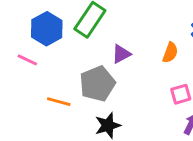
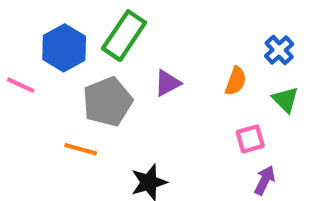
pink line: (27, 60) -> (21, 85), moved
gray pentagon: (97, 84) -> (108, 102), moved

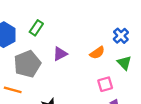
green rectangle: (124, 36) -> (36, 28), size x0.6
orange semicircle: (236, 81) -> (97, 53), turned 35

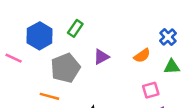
green triangle: (124, 63) -> (172, 67), turned -49

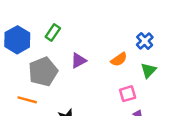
green triangle: (172, 67) -> (148, 70), turned -42

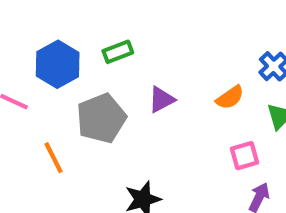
green rectangle: (53, 32) -> (118, 52), turned 35
orange line: (27, 100) -> (53, 158), moved, turned 48

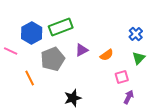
green rectangle: (118, 52) -> (61, 27), size x1.6
orange semicircle: (230, 98) -> (107, 55), moved

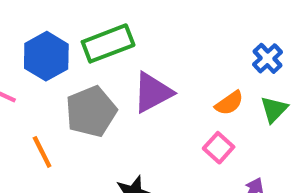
purple triangle: (82, 50) -> (153, 92), size x1.5
orange semicircle: (107, 55) -> (229, 103), moved
pink square: (122, 77) -> (219, 148), moved, turned -32

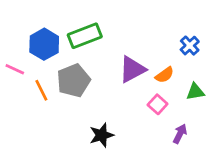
purple triangle: (153, 92) -> (132, 69), moved
green triangle: (274, 109) -> (195, 92), moved, turned 36
orange line: (42, 152) -> (41, 90), moved

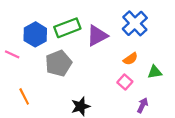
blue cross: (190, 46) -> (135, 23), moved, size x1.6
purple triangle: (132, 69) -> (97, 36), moved
orange line: (41, 90) -> (24, 96), moved

